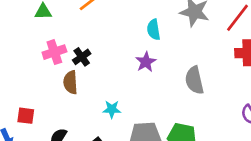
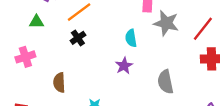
pink cross: (54, 52) -> (25, 57), moved
black cross: (82, 57) -> (78, 38), moved

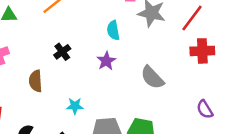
black cross: (78, 38) -> (62, 52), moved
gray semicircle: (165, 82) -> (152, 77), turned -30

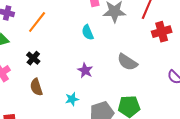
black cross: (62, 52) -> (33, 58), moved
purple star: (106, 61) -> (85, 70), moved

